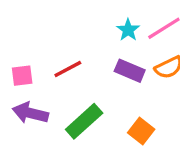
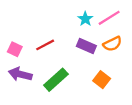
pink square: (22, 76) -> (15, 49), turned 32
orange square: (141, 131) -> (102, 80), moved

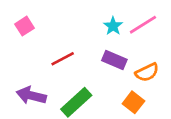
orange semicircle: (112, 44) -> (147, 72), moved
pink square: (15, 49) -> (25, 26), moved, turned 32

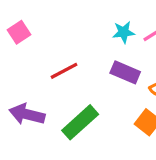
cyan star: (113, 26) -> (124, 32), turned 30

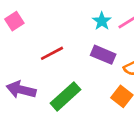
cyan star: (124, 32) -> (102, 21), turned -30

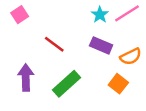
red line: (52, 53) -> (54, 44), turned 65
purple arrow: (21, 90) -> (26, 78), turned 75

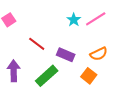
purple rectangle: (101, 45) -> (66, 55), moved

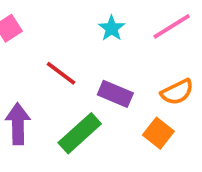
cyan star: (74, 20) -> (112, 28), moved

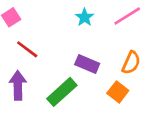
red line: (61, 73) -> (27, 49), moved
orange semicircle: (177, 92) -> (131, 63), turned -40

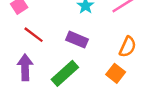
purple rectangle: (87, 64) -> (77, 40), moved

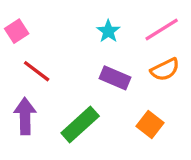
purple rectangle: (77, 40) -> (115, 78), moved
orange semicircle: (128, 47) -> (165, 70), moved, turned 40

